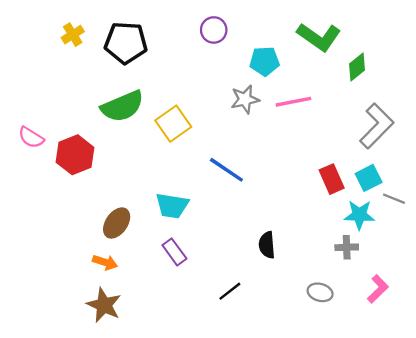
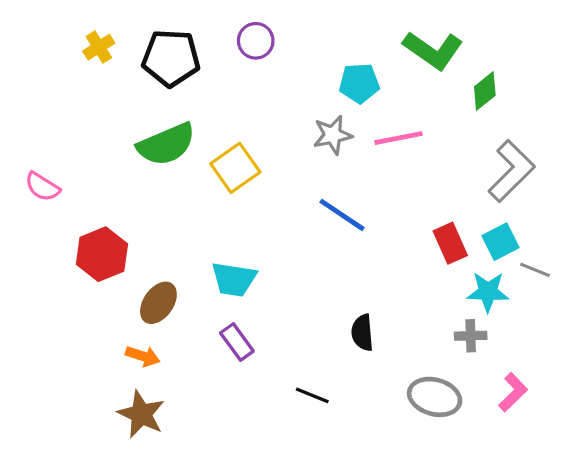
purple circle: (214, 30) -> (256, 41), moved
red hexagon: (75, 155) -> (102, 254), moved
blue line: (226, 170) -> (342, 215), moved
black line: (230, 291) -> (312, 395), turned 60
gray ellipse: (320, 292) -> (435, 397), size x1.5

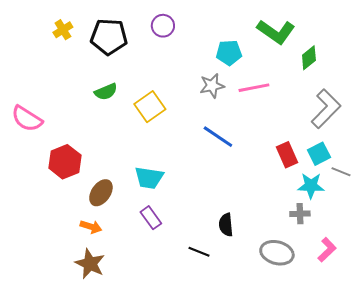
green semicircle: (166, 144) -> (106, 92), size x0.6
pink semicircle: (42, 187) -> (27, 119), size x1.4
black semicircle: (362, 333) -> (226, 225), moved

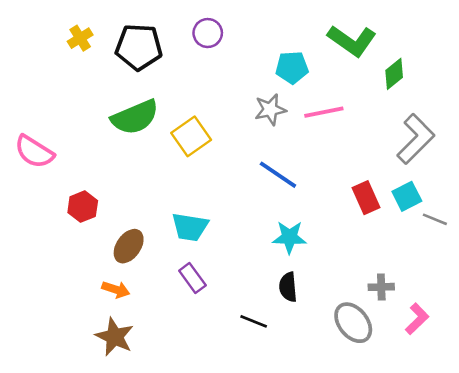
green semicircle: (106, 92) -> (135, 117), size x1.6
red hexagon: (65, 162) -> (83, 207), size x0.7
cyan star: (311, 186) -> (289, 237), moved
gray cross: (300, 214) -> (381, 287), moved
gray ellipse: (277, 253) -> (353, 323), turned 36

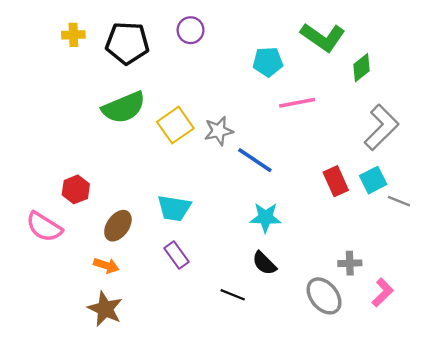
yellow cross: (80, 38) -> (73, 35), turned 30
gray star: (270, 110) -> (219, 131), moved
pink semicircle: (34, 152) -> (44, 227), moved
black semicircle: (288, 287) -> (264, 263), turned -40

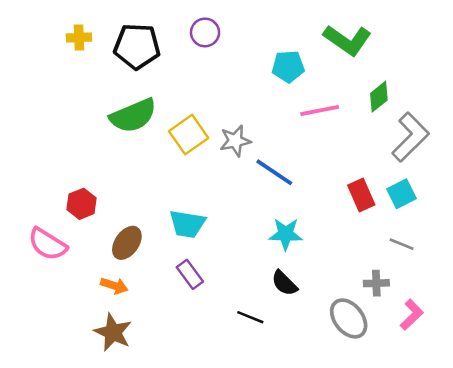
green diamond: (361, 68) -> (379, 97), moved
gray line: (399, 201) -> (402, 244), moved

